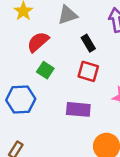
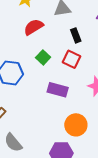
green square: (45, 70) -> (43, 57), moved

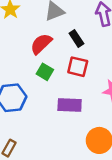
red semicircle: (34, 27) -> (41, 44), moved

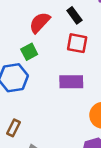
green square: (45, 72) -> (29, 52), moved, turned 35

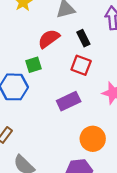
purple rectangle: (71, 82) -> (69, 101), turned -35

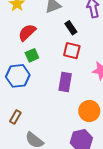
red semicircle: (49, 39) -> (27, 32), moved
purple rectangle: (69, 101) -> (65, 82), turned -48

